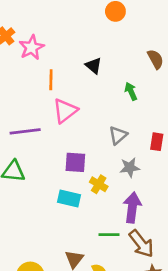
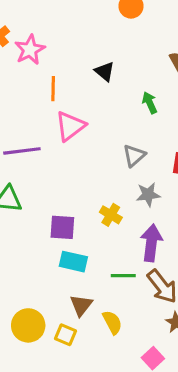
purple square: (75, 162) -> (62, 227), moved
cyan rectangle: (69, 198) -> (73, 262), moved

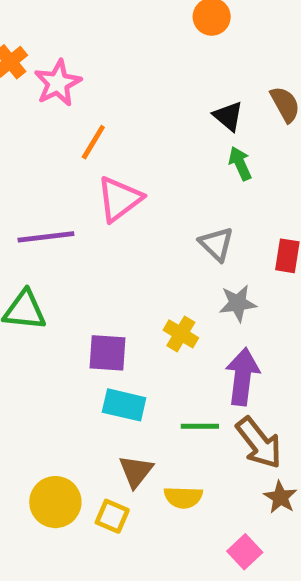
black triangle: (105, 71) -> (228, 116), moved
orange line: (53, 89) -> (93, 142), turned 30
gray triangle: (134, 156) -> (216, 244), turned -35
yellow semicircle: (112, 322) -> (183, 497), turned 120

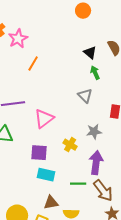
pink triangle: (119, 199) -> (44, 119), moved
gray triangle: (216, 244) -> (85, 96), moved
brown triangle: (136, 471) -> (51, 203), turned 42

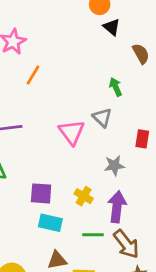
black triangle: (90, 53) -> (112, 27), moved
pink triangle: (44, 119) -> (72, 132), moved, turned -30
yellow cross: (70, 145) -> (84, 196), moved

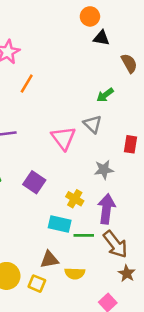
black triangle: (112, 27) -> (101, 38), turned -30
green arrow: (116, 87) -> (105, 95), turned -102
purple square: (41, 193) -> (34, 182), moved, turned 30
cyan rectangle: (50, 223) -> (60, 224), moved

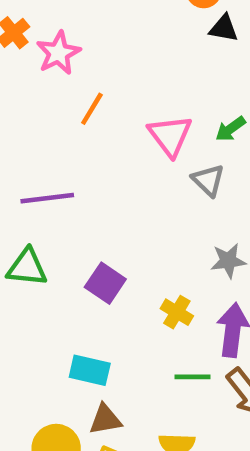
pink triangle: (63, 138) -> (170, 136), moved
cyan rectangle: (60, 224) -> (90, 370), moved
brown triangle: (49, 259) -> (105, 419), moved

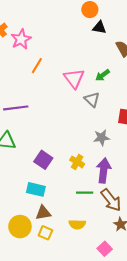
purple square: (105, 283) -> (43, 160), moved

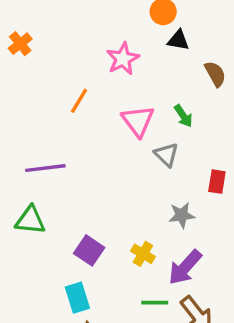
pink star: (21, 39) -> (123, 59), moved
green arrow: (103, 75) -> (183, 116), turned -88
purple arrow: (104, 170) -> (185, 267), turned -145
cyan rectangle: (36, 189) -> (77, 298), turned 60

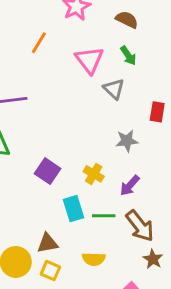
brown semicircle: (215, 74) -> (127, 20), moved, turned -35
purple arrow: (185, 267) -> (130, 185), size x0.7
cyan rectangle: (77, 298) -> (73, 209), moved

